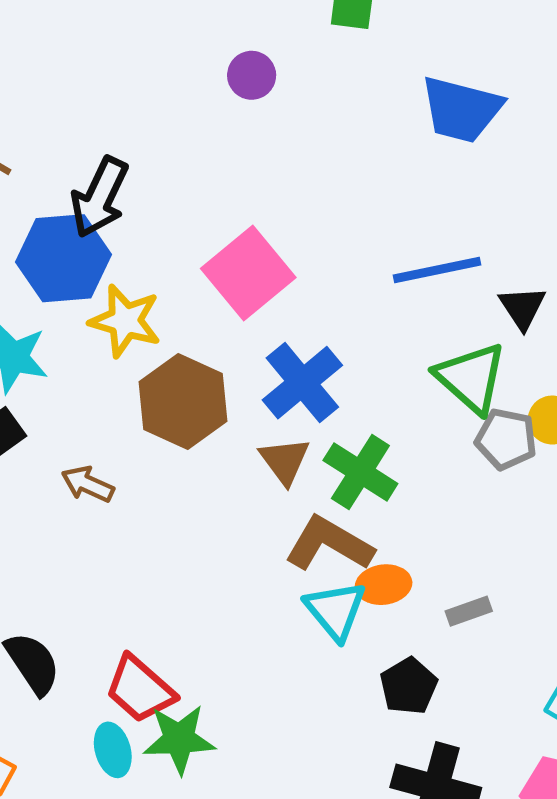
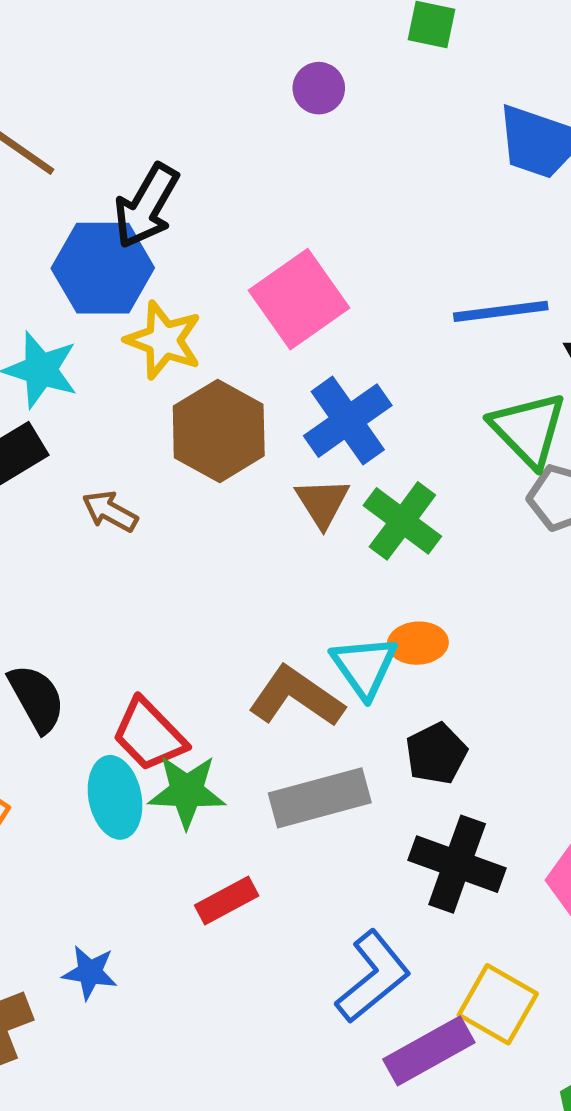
brown L-shape: (329, 544) -> (296, 697), moved
gray rectangle: (469, 611) -> (320, 798), moved, size x2.0
cyan ellipse: (113, 750) -> (115, 797), size x1.4

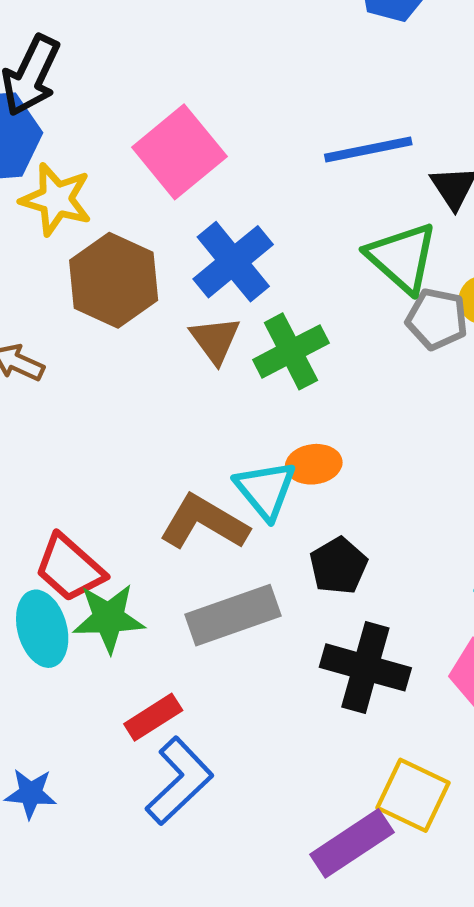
green cross: (402, 521) -> (291, 351), turned 30
blue L-shape: (373, 977) -> (179, 781), moved

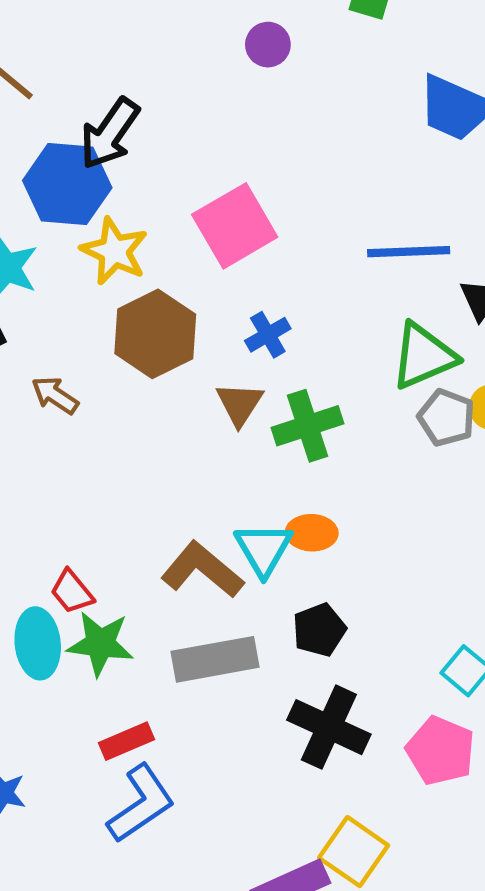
green triangle: (402, 258) -> (424, 356), turned 46
blue cross: (233, 262) -> (268, 335), size x0.6
red trapezoid: (70, 568) -> (72, 592), size x0.7

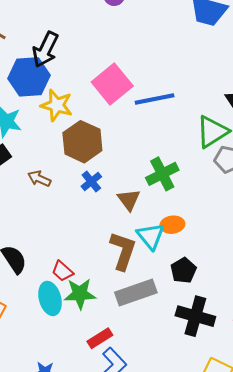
blue line: (409, 252) -> (155, 99), moved
blue cross: (268, 335) -> (91, 181), moved
brown triangle: (240, 404) -> (129, 200), moved
brown L-shape: (202, 570) -> (123, 251), turned 78

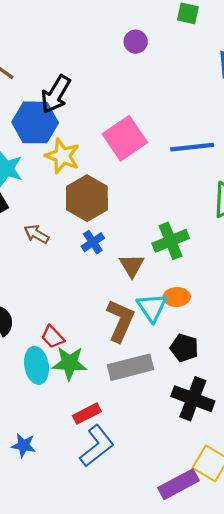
blue line: (155, 99) -> (192, 147), moved
black pentagon: (183, 270) -> (184, 348), turned -30

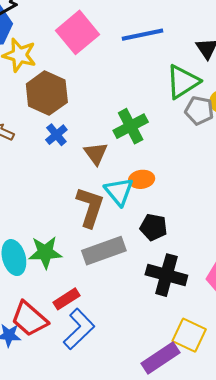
red trapezoid: (53, 337) -> (29, 319), moved, size x1.6

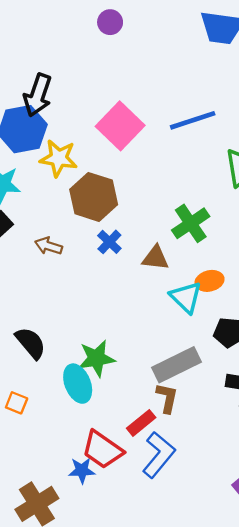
brown triangle: (96, 153) -> (155, 258), turned -40
brown L-shape: (90, 207) -> (167, 398), moved, size x0.7
green star: (45, 252) -> (97, 358), moved

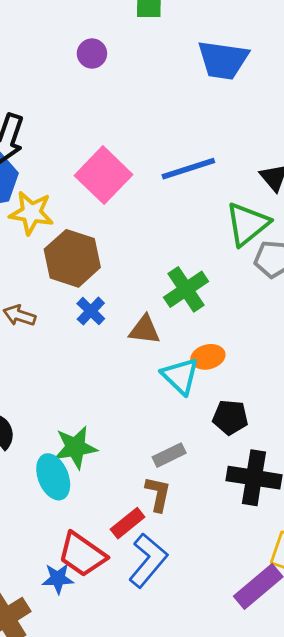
gray rectangle: (177, 365) -> (169, 455), size x0.6

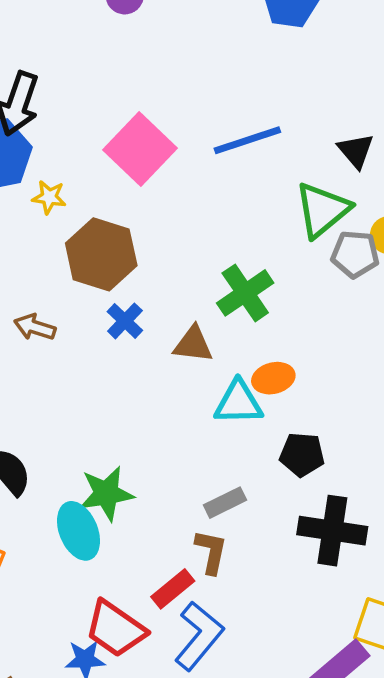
yellow star: (31, 213) -> (49, 197), size x0.6
cyan triangle: (180, 376) -> (238, 402), turned -45

